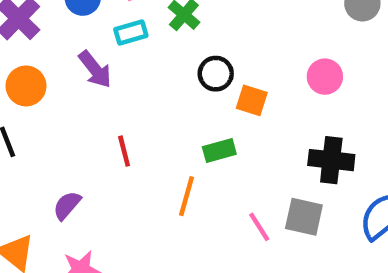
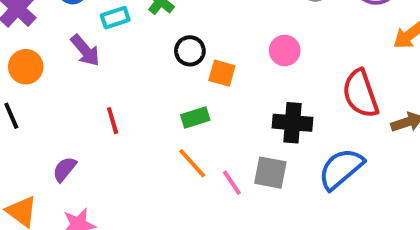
orange line: (187, 196) -> (192, 163), moved, turned -56

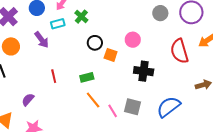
pink circle: (285, 50) -> (133, 40), moved
red semicircle: (360, 94) -> (179, 51), moved
green rectangle: (195, 117) -> (87, 77), moved
black cross: (293, 123) -> (144, 71), moved

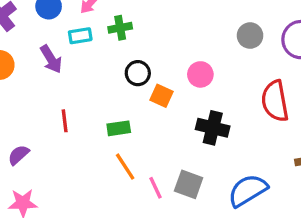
green cross: (81, 17) -> (120, 28), turned 32

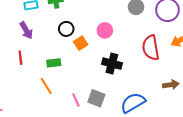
purple arrow: (51, 59) -> (26, 30), moved
orange square: (161, 96) -> (81, 43), turned 32
orange line: (125, 167) -> (46, 86), moved

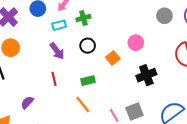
black circle: (66, 29) -> (88, 46), moved
black cross: (112, 64) -> (146, 75), turned -30
gray square: (96, 98) -> (134, 112), turned -36

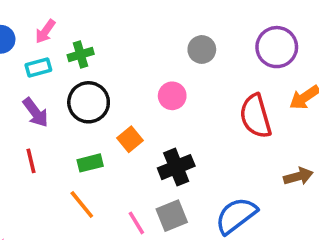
gray circle: (164, 16) -> (202, 49), moved
black circle: (88, 46) -> (89, 102), size x1.5
orange square: (113, 58) -> (130, 139), moved
black cross: (146, 75) -> (176, 167), moved

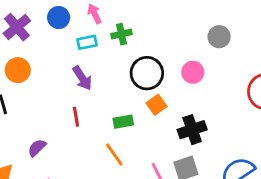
pink arrow: (45, 31) -> (95, 14), turned 114
black circle: (89, 102) -> (147, 73), moved

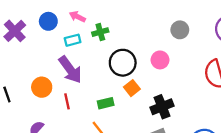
pink arrow: (95, 14) -> (77, 17), turned -35
orange circle: (18, 70) -> (42, 87), moved
purple arrow: (82, 78) -> (70, 70), size x1.4

